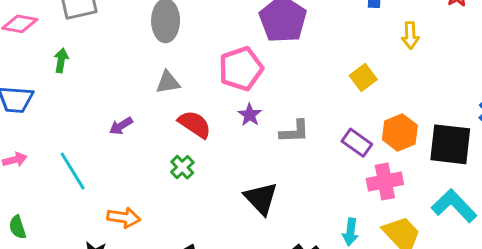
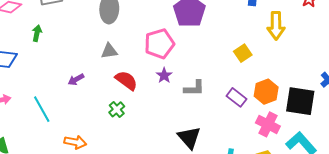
yellow arrow: (410, 35) -> (276, 26), size x1.5
pink cross: (385, 182) -> (268, 124), moved, turned 35
black triangle: (261, 198) -> (189, 138), moved

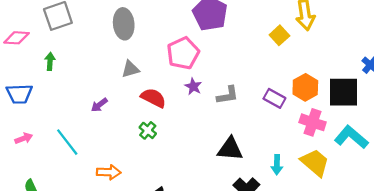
yellow square: (243, 53) -> (279, 35), moved
black triangle: (189, 138) -> (230, 149), turned -35

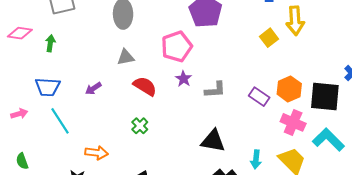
pink diamond: (16, 38) -> (20, 33), moved
blue trapezoid: (19, 94) -> (48, 87), moved
green cross: (148, 130) -> (140, 126), moved

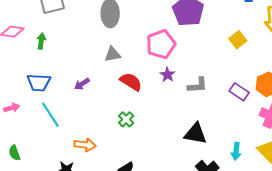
yellow square: (269, 38) -> (238, 40), moved

